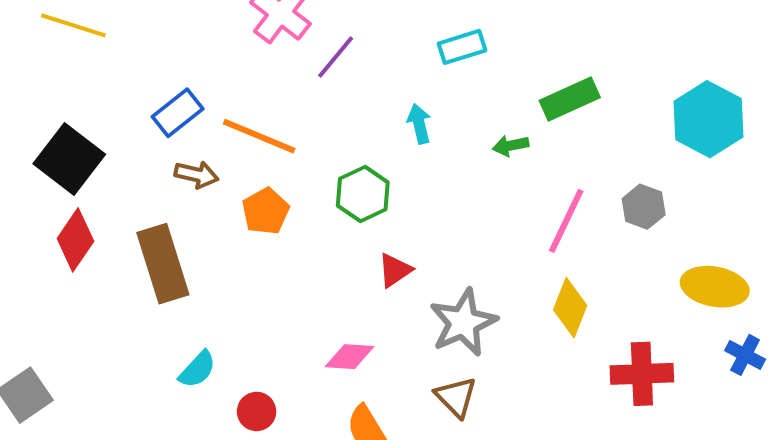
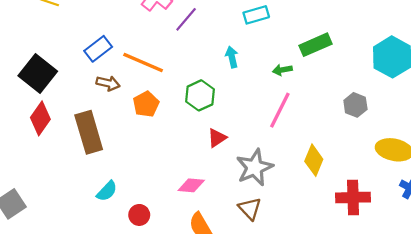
pink line: (566, 221) -> (280, 110), moved

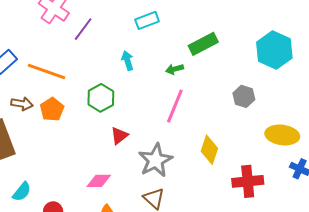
brown arrow: (108, 83) -> (22, 104), moved

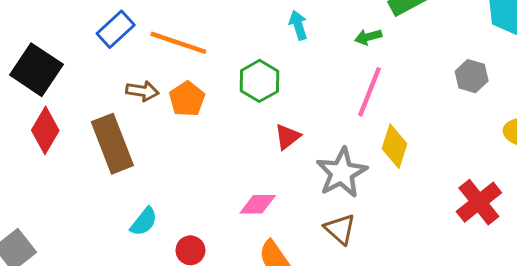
yellow diamond: (209, 150) -> (394, 146), moved
red cross: (248, 181) -> (479, 202), turned -32

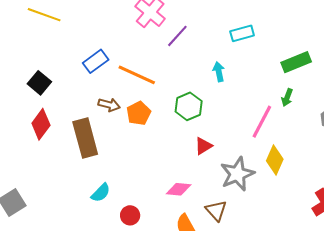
green arrow: (368, 37) -> (287, 98), moved, turned -60
black square: (36, 70) -> (39, 83), size x0.7
brown triangle: (340, 229) -> (216, 210), moved

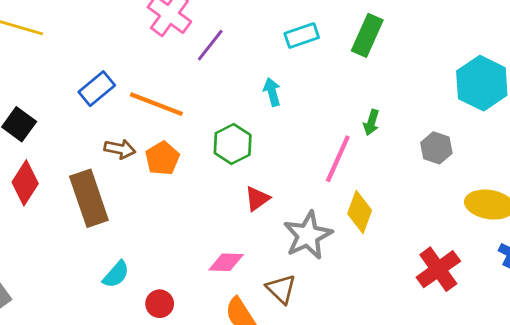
green rectangle: (296, 62) -> (367, 35), moved, turned -40

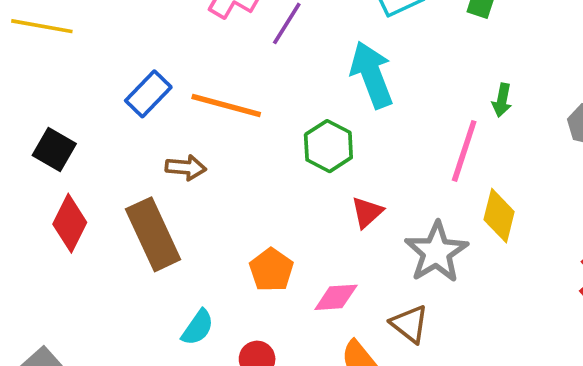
cyan arrow: (272, 92) -> (372, 75), size x1.8
orange pentagon: (162, 158) -> (271, 270), moved

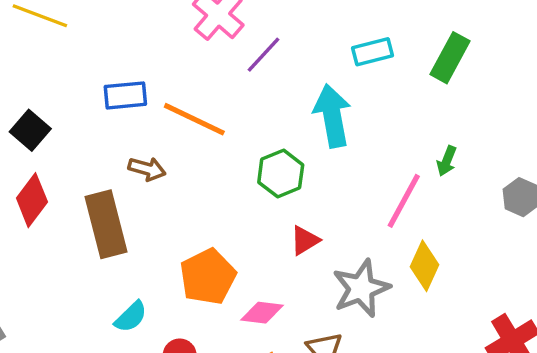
blue rectangle: (148, 94) -> (125, 95), turned 30
orange pentagon: (271, 270) -> (208, 277), size x1.4

